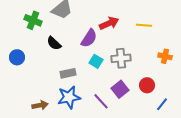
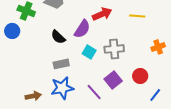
black semicircle: (54, 43) -> (58, 37), moved
orange cross: (165, 56) -> (158, 47), turned -32
blue circle: (17, 57) -> (12, 31), moved

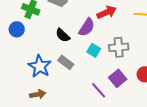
gray rectangle: (61, 64) -> (66, 62), turned 49
blue star: (62, 88) -> (40, 66), moved, turned -30

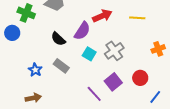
gray cross: (119, 47) -> (114, 51), turned -30
blue star: (40, 66) -> (35, 70), size x0.6

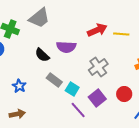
red arrow: (102, 16) -> (97, 30), moved
purple semicircle: (82, 31) -> (66, 47), turned 60
cyan square: (89, 54) -> (72, 89), moved
gray rectangle: (61, 66) -> (54, 80), moved

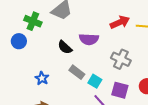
gray cross: (98, 67) -> (121, 59), turned -30
purple square: (97, 98) -> (120, 90), turned -36

